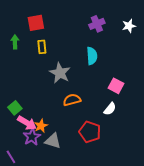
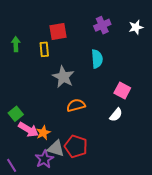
red square: (36, 23) -> (58, 31), moved
red pentagon: (90, 132) -> (76, 146), moved
purple star: (32, 137) -> (44, 159), moved

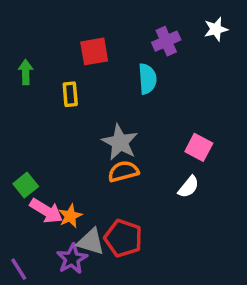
white star: (136, 27) -> (216, 29), moved
yellow rectangle: (44, 49) -> (70, 94), moved
cyan semicircle: (97, 59) -> (147, 79), moved
gray star: (63, 77) -> (120, 142), moved

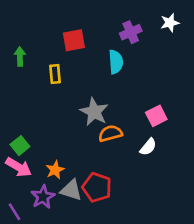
pink square: (199, 147) -> (156, 116), turned 35
orange semicircle: (123, 171) -> (110, 133), moved
pink arrow: (46, 211) -> (19, 167), moved
purple star: (72, 259) -> (43, 197), moved

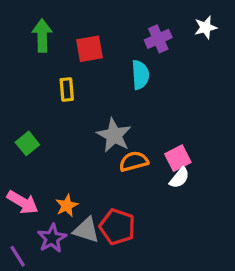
green arrow: (20, 56) -> (42, 36), moved, size x1.4
pink square: (156, 116) -> (178, 158), moved
green square: (20, 146) -> (27, 143), moved

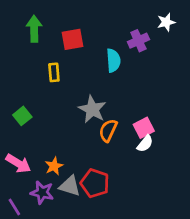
purple cross: (158, 39) -> (138, 41), moved
orange semicircle: (134, 161) -> (108, 130), turned -50
purple star: (52, 238) -> (42, 193), turned -30

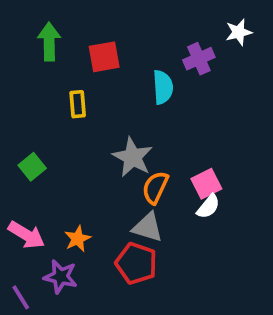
gray triangle: (70, 186) -> (148, 227), moved

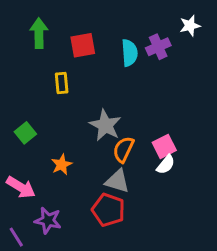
cyan semicircle: (163, 87) -> (130, 53), moved
orange star: (78, 239) -> (62, 165), moved

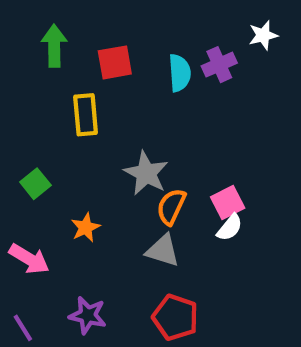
yellow rectangle: (62, 83) -> (86, 115), size x1.4
red pentagon: (108, 210) -> (175, 317), moved
purple star: (48, 220) -> (88, 315), moved

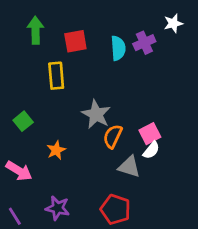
gray triangle: (163, 251) -> (129, 167), moved

